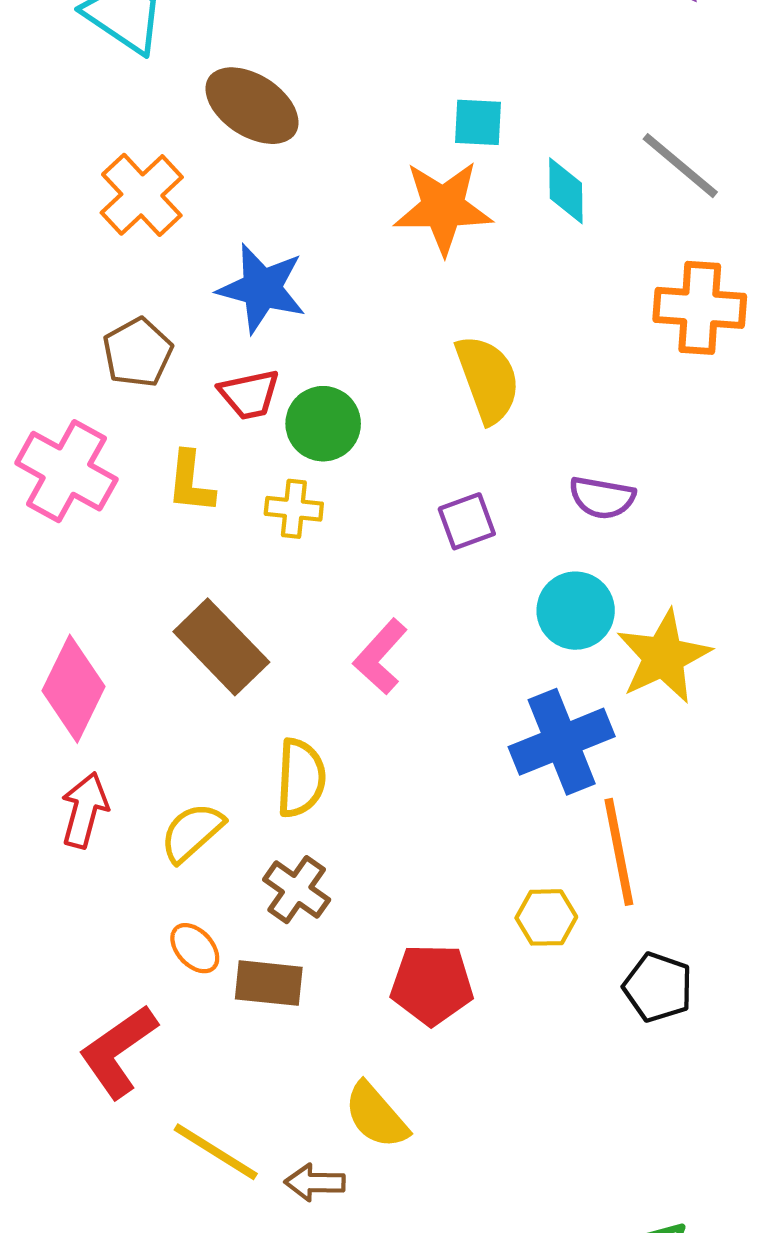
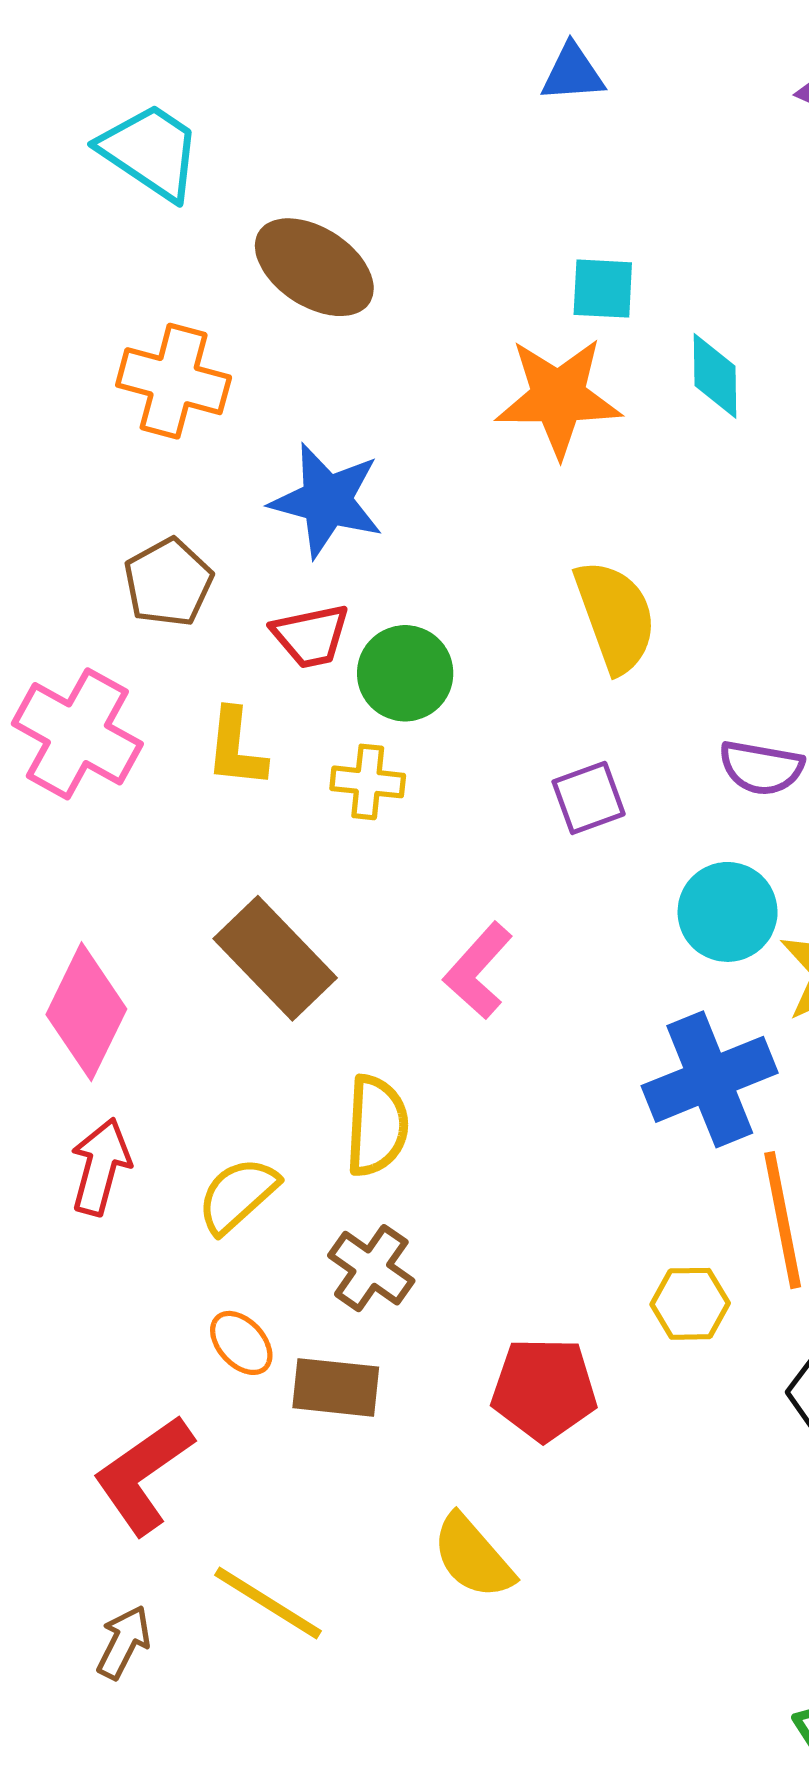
orange cross: (142, 195) -> (174, 381), turned -32
brown arrow: (315, 1182) -> (124, 1642), moved, turned 116

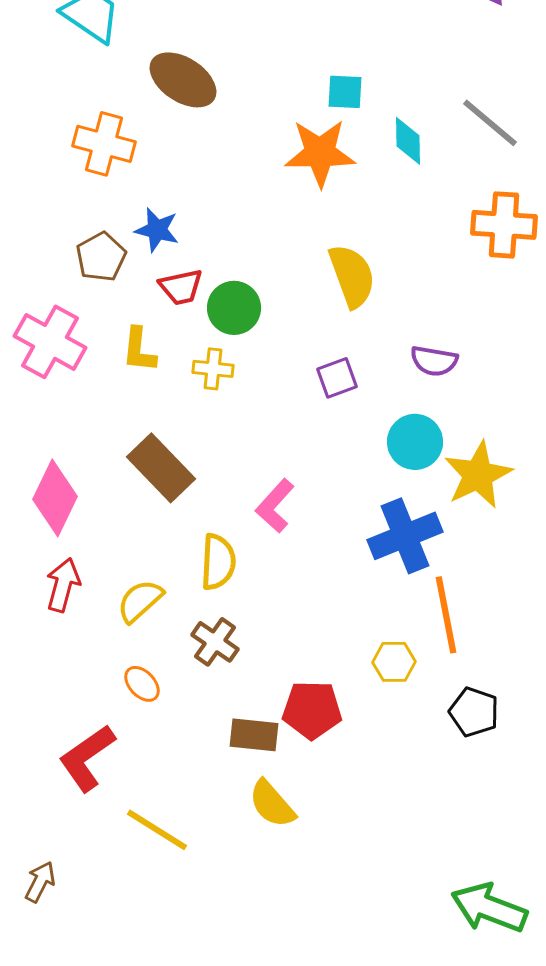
blue star: (327, 500) -> (157, 230), moved, size x0.7
pink L-shape: (478, 971) -> (275, 506), moved
brown rectangle: (336, 1387) -> (254, 735), moved
brown arrow: (124, 1642) -> (40, 882), moved

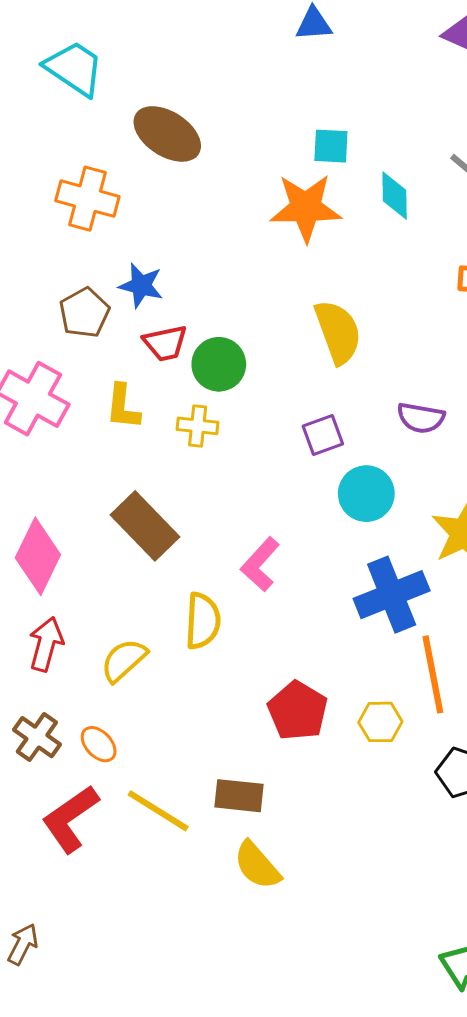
cyan circle: (415, 442) -> (366, 494), moved
brown cross: (215, 642) -> (37, 737), moved
orange ellipse: (142, 684) -> (99, 744), moved
red pentagon: (312, 710) -> (298, 711), moved, turned 30
yellow line: (157, 830) -> (158, 811), moved

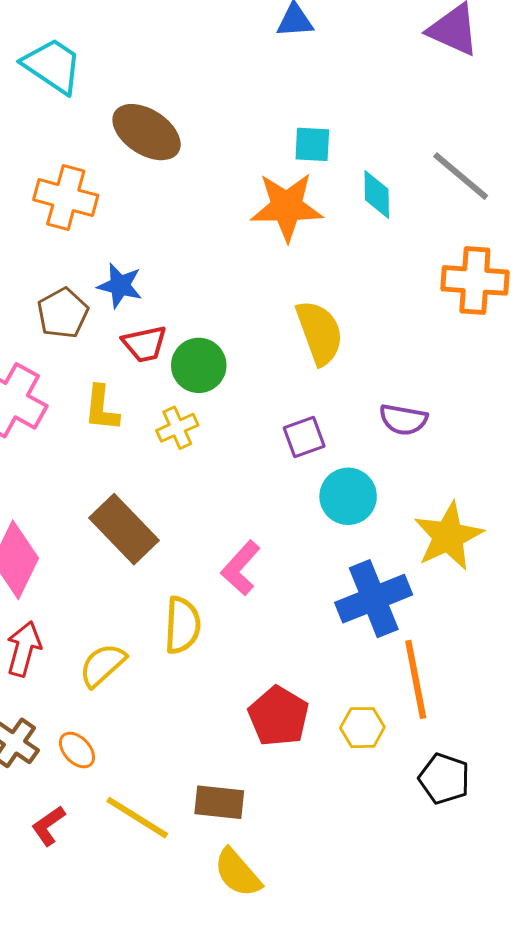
yellow cross: (198, 426) -> (177, 428), turned -30
red L-shape: (70, 819) -> (48, 826), size x0.6

